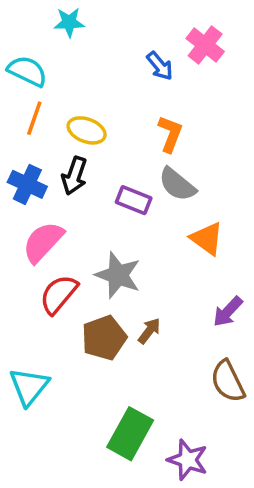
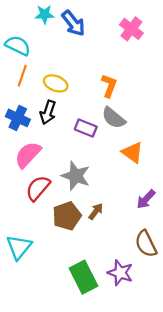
blue arrow: (160, 66) -> (73, 23), moved, size x1.4
green rectangle: (130, 434) -> (84, 277), turned -56
purple star: (188, 460) -> (120, 273), moved

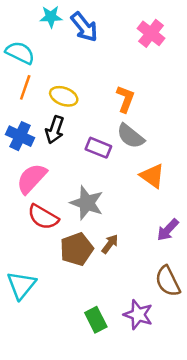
red semicircle: (38, 188) -> (43, 217), turned -100
green rectangle: (84, 277) -> (96, 320), size x0.7

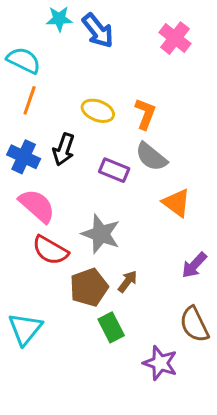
yellow ellipse: (64, 96) -> (98, 111), moved
pink semicircle: (32, 178) -> (37, 206), turned 88
green rectangle: (96, 320) -> (111, 327), moved

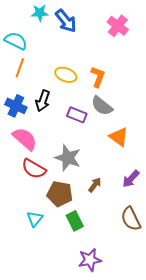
brown arrow: (127, 281) -> (95, 185), moved
brown pentagon: (89, 287) -> (60, 194), turned 30
cyan triangle: (25, 329) -> (35, 219), moved, size x0.7
purple star: (160, 363) -> (90, 260), moved, turned -30

